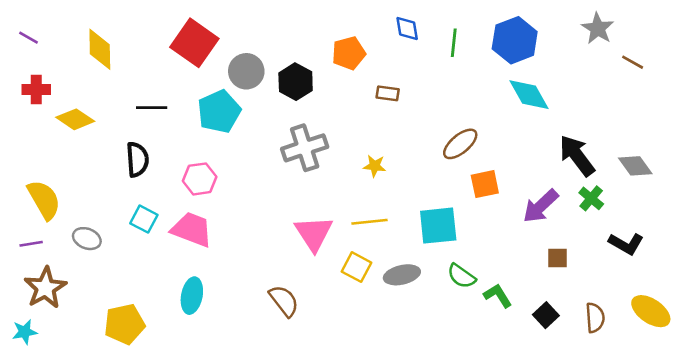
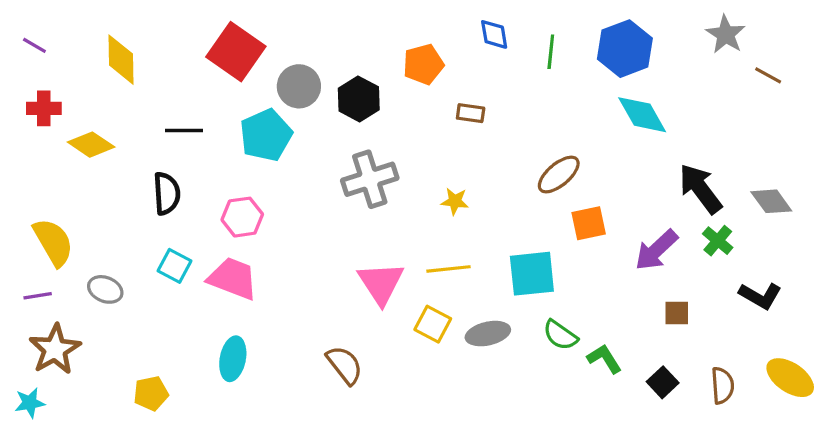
yellow pentagon: (124, 324) -> (151, 393), size x0.7

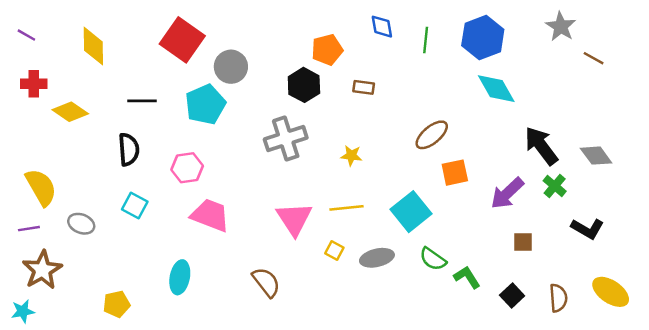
black hexagon: (359, 99) -> (304, 85), moved
cyan square: (532, 274) -> (411, 212), turned -33
pink trapezoid: (233, 278) -> (210, 215), moved
yellow square: (433, 324) -> (334, 250), size x0.7

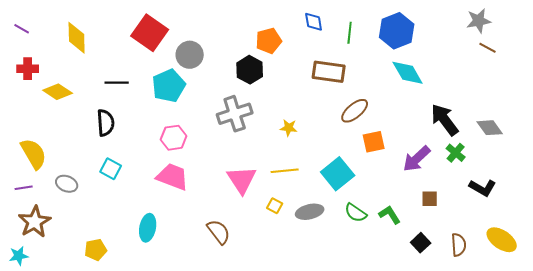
gray star: (561, 27) -> (479, 21), moved, turned 30
brown rectangle: (364, 87) -> (329, 72), moved, size x1.8
pink hexagon: (187, 168) -> (174, 138), moved
green L-shape: (467, 277) -> (390, 215), moved

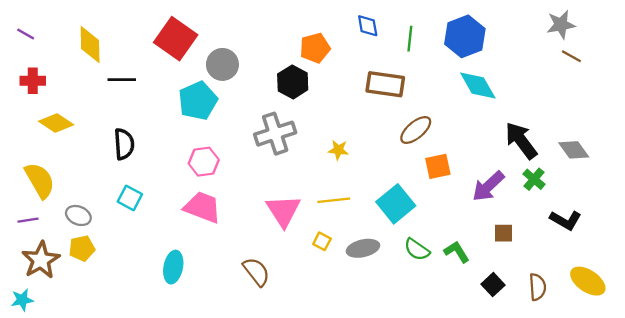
black line: (117, 83) -> (122, 80), moved
yellow diamond: (58, 92) -> (56, 123), moved
yellow pentagon: (96, 250) -> (82, 248), moved

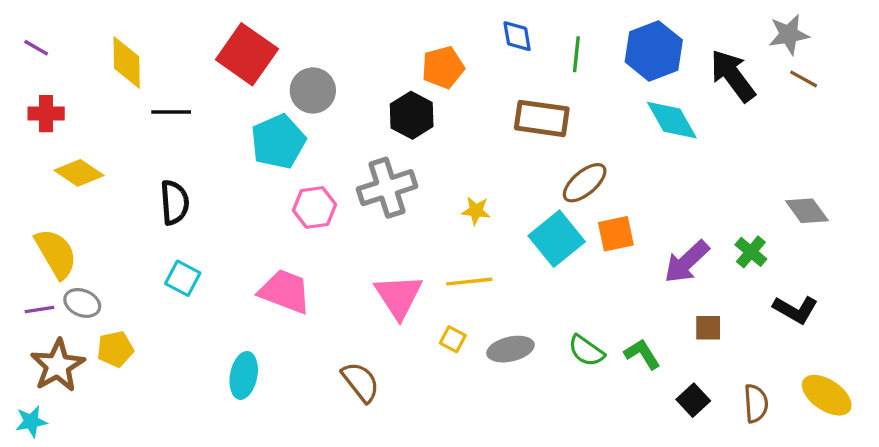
black arrow: (521, 141) -> (733, 76), moved
pink hexagon: (204, 162) -> (314, 207), moved
cyan square: (396, 204) -> (557, 239), moved
gray ellipse: (78, 215) -> (82, 303), moved

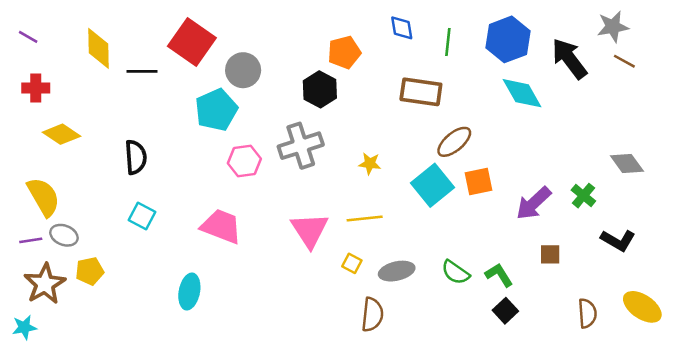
black line: (171, 112) -> (142, 71), moved
brown semicircle: (361, 382) -> (372, 315), moved, turned 44
black square: (693, 400) -> (505, 311), moved

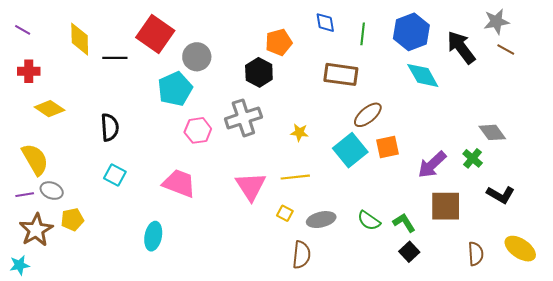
gray diamond: (627, 164) -> (492, 132), moved
brown square: (550, 254) -> (446, 206), size x1.8

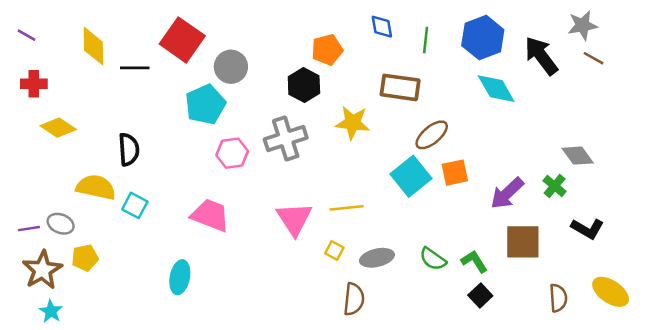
yellow star: (299, 132) -> (353, 123), moved, size x1.6
yellow semicircle: (35, 159) -> (96, 187), moved, turned -48
cyan star: (20, 265) -> (51, 311), moved, turned -30

